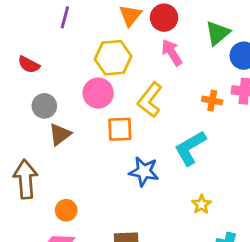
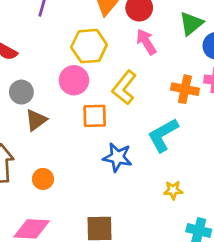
orange cross: (212, 101) -> (185, 89), size x1.4
yellow star: (201, 204) -> (173, 190), turned 30
orange circle: (66, 210) -> (43, 179), moved

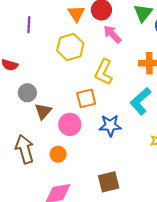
pink circle: (74, 80) -> (70, 124), moved

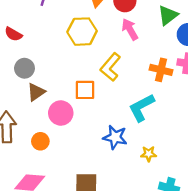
blue star: (110, 126) -> (115, 137), moved

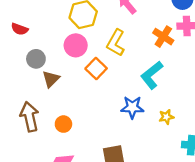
orange cross: (161, 70) -> (163, 37), turned 30
orange square: (85, 90) -> (96, 68), turned -36
pink circle: (61, 113) -> (76, 45), moved

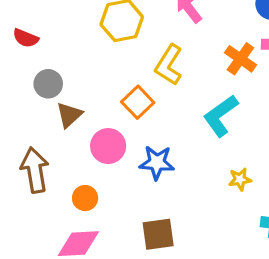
pink circle: (76, 45) -> (108, 146), moved
blue star: (132, 107) -> (157, 163), moved
orange circle: (63, 124) -> (85, 198), moved

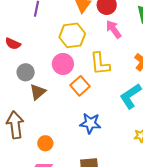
yellow L-shape: (169, 65) -> (100, 64), turned -40
pink circle: (108, 146) -> (63, 64), moved

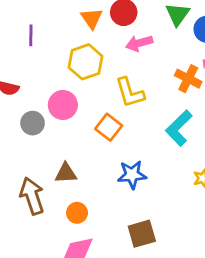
pink arrow: (114, 29) -> (139, 43), turned -60
pink circle: (63, 64) -> (63, 105), moved
brown triangle: (38, 92) -> (66, 173), moved, turned 48

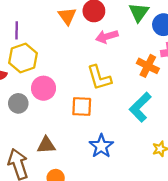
yellow hexagon: (86, 62) -> (23, 58), moved
orange square: (109, 127) -> (82, 107), turned -35
blue star: (132, 175) -> (101, 146), turned -30

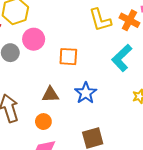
yellow L-shape: (99, 78) -> (100, 20), moved
brown triangle: (46, 145) -> (50, 94), moved

